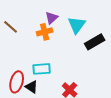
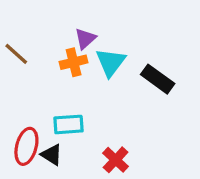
cyan triangle: (77, 25) -> (111, 62), moved
black rectangle: (95, 42) -> (158, 79), turned 66

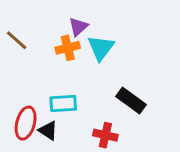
black rectangle: (158, 79) -> (131, 100), moved
red cross: (116, 160) -> (105, 135), turned -30

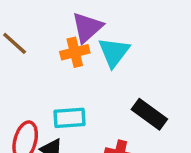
purple triangle: (78, 27) -> (87, 27), size x1.4

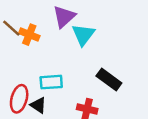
orange cross: (75, 52) -> (29, 35), moved, turned 36

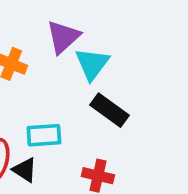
black rectangle: (109, 80) -> (110, 110), moved

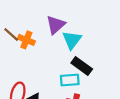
cyan rectangle: (44, 135) -> (70, 80), moved

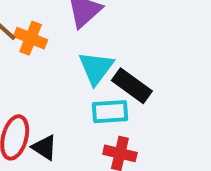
cyan triangle: (72, 40) -> (96, 68), moved

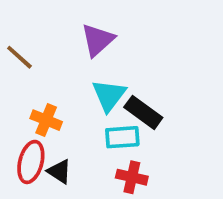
orange cross: (31, 38) -> (46, 120), moved

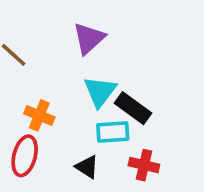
black triangle: (59, 171) -> (87, 167), moved
red cross: (132, 177) -> (144, 165), moved

